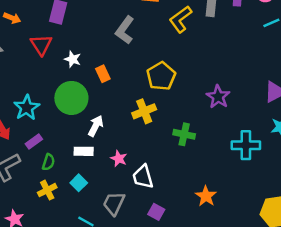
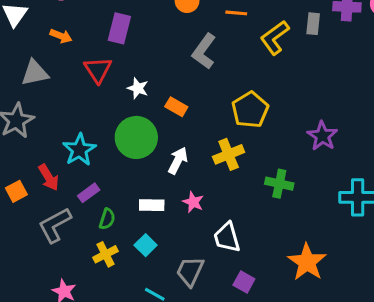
orange rectangle: (103, 74) -> (176, 107), turned -35
white arrow: (96, 126) -> (178, 161), moved
pink star: (119, 159) -> (193, 202), moved
orange star: (206, 196) -> (307, 262), size x1.4

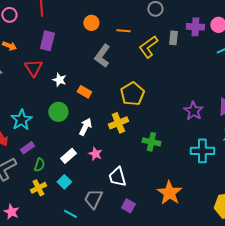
purple star: (322, 136) -> (193, 111), moved
green circle: (136, 137) -> (58, 112), size x0.7
white rectangle: (152, 205) -> (68, 156), turned -42

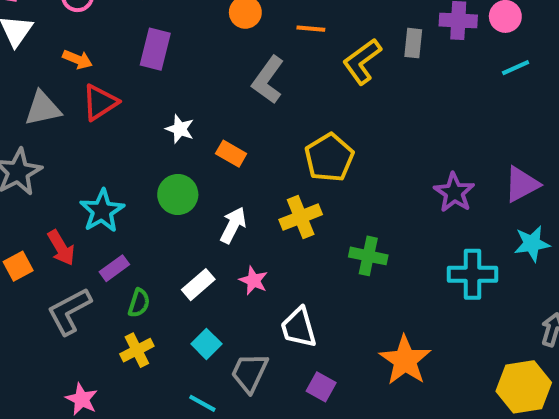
red triangle: (33, 68) -> (100, 102), moved, turned 30
cyan square: (64, 182) -> (206, 344), moved

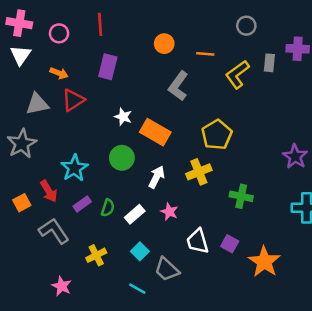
orange rectangle: (231, 154) -> (155, 132), size x1.6
green semicircle: (139, 303) -> (108, 208), moved
gray L-shape: (69, 311) -> (54, 231), turned 84
gray trapezoid: (249, 373) -> (167, 269), turned -72
purple square: (321, 387) -> (230, 244), moved

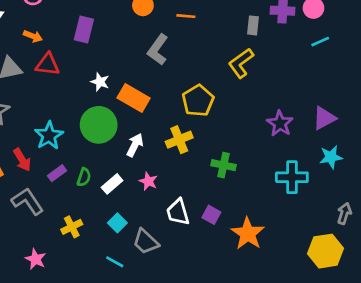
yellow L-shape: (237, 74) -> (241, 63), moved
red triangle: (73, 100) -> (48, 64), turned 40
green circle: (122, 158) -> (99, 125), size x1.4

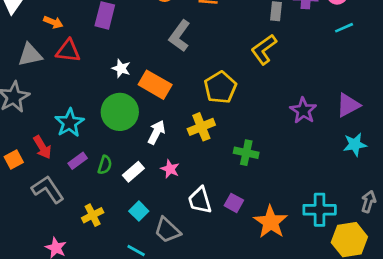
cyan cross: (292, 177) -> (320, 210), moved

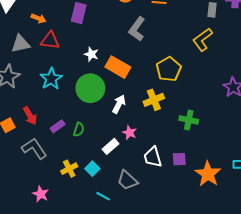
cyan star: (69, 123) -> (51, 79), moved
white rectangle: (133, 172) -> (110, 146), moved
purple square: (234, 203) -> (179, 159), turned -32
cyan square: (139, 211) -> (92, 169), moved

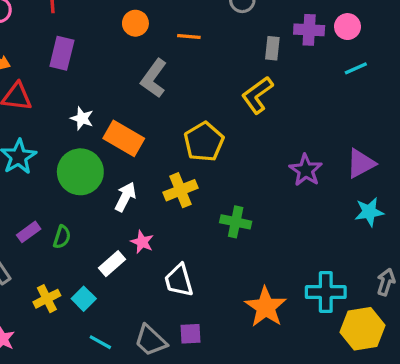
purple square: (179, 159) -> (191, 334), moved
gray trapezoid: (127, 180) -> (150, 340), moved

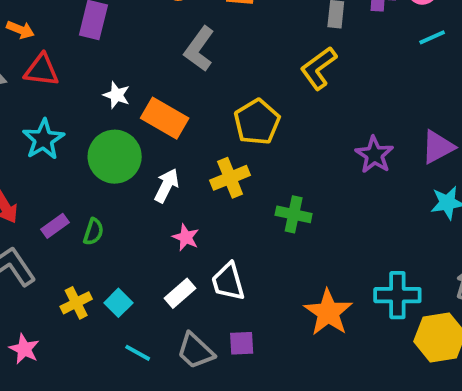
white rectangle: (112, 264) -> (180, 293), moved

